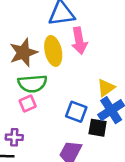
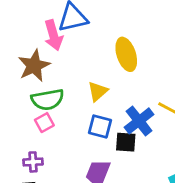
pink arrow: (79, 41) -> (53, 35), moved
yellow ellipse: (53, 51) -> (126, 54), moved
yellow triangle: (106, 88) -> (98, 91), moved

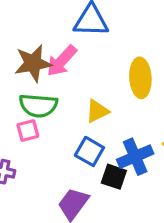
pink arrow: (53, 35) -> (62, 61), moved, turned 44

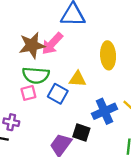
yellow triangle: (97, 111) -> (78, 79), turned 30
blue square: (89, 151) -> (58, 94), moved
black square: (114, 177) -> (81, 133), moved

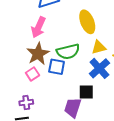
brown star: (32, 45) -> (38, 54), moved
green semicircle: (36, 75) -> (68, 52), moved
yellow triangle: (78, 79) -> (99, 47), moved

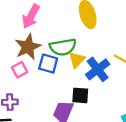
yellow triangle: (99, 47) -> (77, 60), moved, turned -35

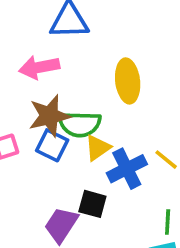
pink arrow: (31, 16) -> (39, 67), turned 40
brown star: (28, 47) -> (49, 116), moved

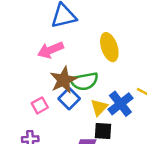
blue square: (52, 145) -> (69, 99), turned 30
yellow triangle: (98, 148) -> (99, 107), moved

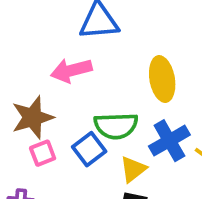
brown star: (63, 80) -> (33, 117), moved
blue cross: (120, 104) -> (169, 141), moved

